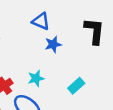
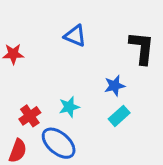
blue star: (53, 44) -> (115, 86), moved

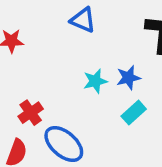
cyan star: (69, 107) -> (95, 81), moved

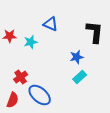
cyan star: (95, 81) -> (31, 42), moved

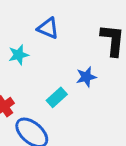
cyan rectangle: (80, 77) -> (57, 97), moved

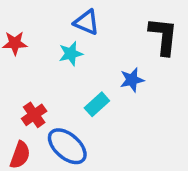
cyan star: (19, 55) -> (71, 54), moved

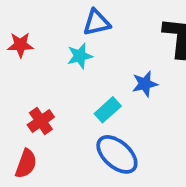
blue triangle: (86, 22) -> (97, 23), turned -36
blue ellipse: (67, 146) -> (117, 154), moved

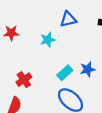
blue triangle: (97, 23) -> (68, 19), moved
blue star: (145, 84) -> (88, 69), moved

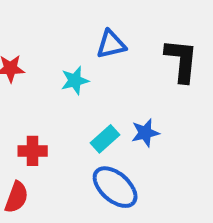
red cross: (24, 80) -> (33, 151), turned 35

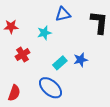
red cross: (33, 151) -> (22, 55), moved, turned -32
blue ellipse: (115, 187) -> (50, 88), moved

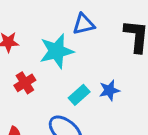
cyan star: (44, 33) -> (57, 51), size x1.6

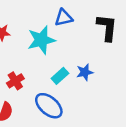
red cross: (25, 83) -> (15, 81), moved

